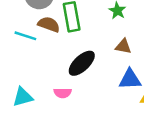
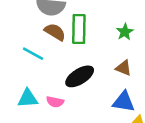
cyan line: (25, 36) -> (33, 54), moved
cyan triangle: (23, 97) -> (28, 98), moved

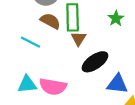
brown triangle: (124, 68) -> (79, 38), moved, turned 42
black ellipse: (80, 76) -> (95, 62), moved
pink semicircle: (55, 102) -> (53, 87), size x1.6

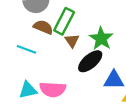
green rectangle: (73, 17) -> (64, 21), turned 35
green star: (116, 18) -> (101, 38), moved, size x1.5

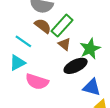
brown triangle: (72, 41) -> (64, 44), turned -32
cyan triangle: (28, 90) -> (17, 63), moved, turned -30

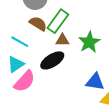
brown triangle: (64, 44) -> (62, 40), turned -32
black ellipse: (76, 66) -> (52, 60), moved
pink semicircle: (37, 82) -> (24, 81), moved, turned -60

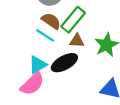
cyan line: (20, 42) -> (45, 35), moved
cyan triangle: (16, 64) -> (38, 65), moved

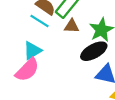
black ellipse: (64, 63) -> (94, 51), moved

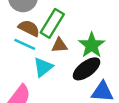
cyan triangle: (32, 51) -> (43, 67), moved

